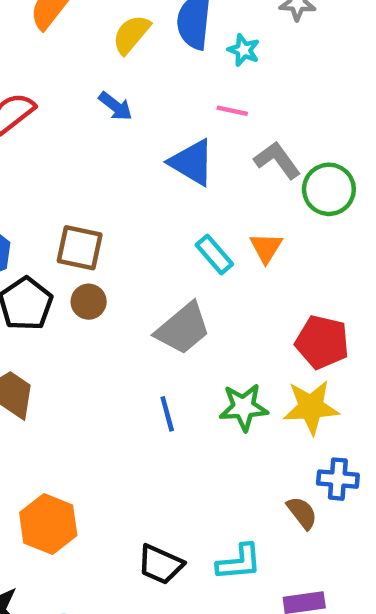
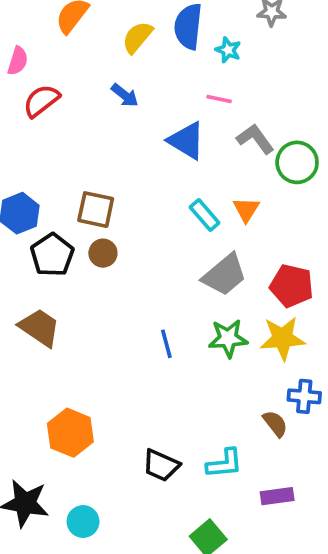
gray trapezoid: (183, 329) -> (224, 275), moved

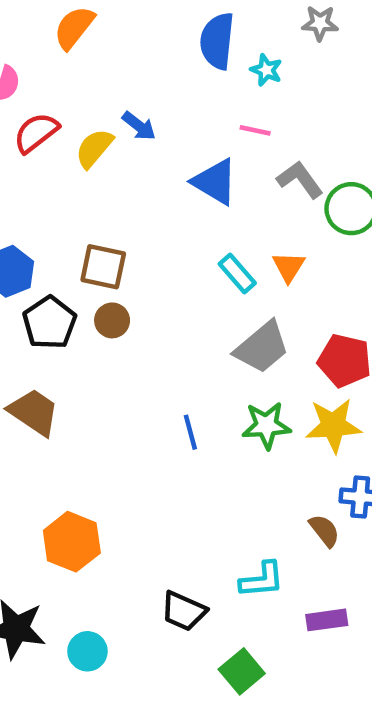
yellow semicircle: (137, 37) -> (94, 148), moved
black trapezoid: (161, 465) -> (184, 611), moved

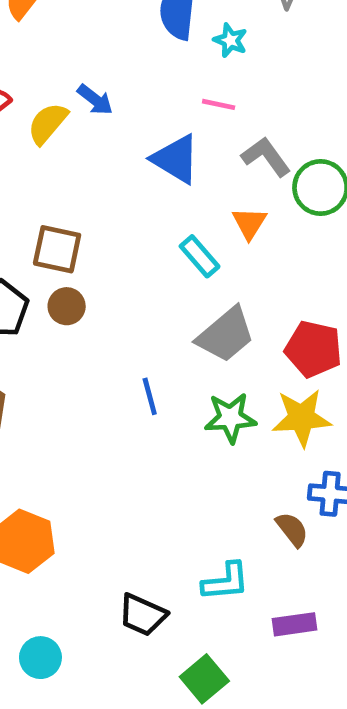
orange triangle: (289, 267) -> (249, 223), moved
blue line: (190, 432) -> (150, 396), moved

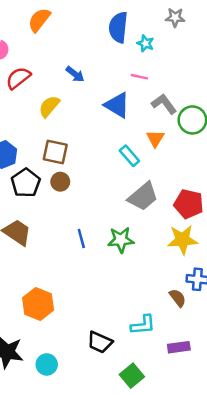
yellow semicircle: (48, 123) -> (49, 106), moved
blue line: (150, 396) -> (81, 239), moved
green star: (230, 418) -> (121, 240), moved

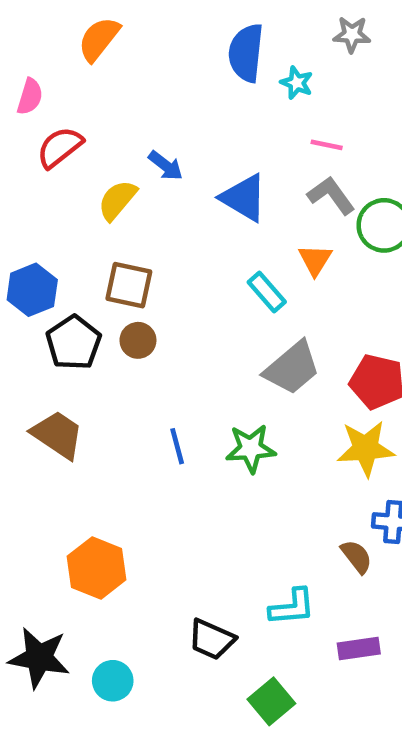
blue arrow: (75, 74) -> (166, 166), moved
pink line: (139, 77) -> (327, 145), moved

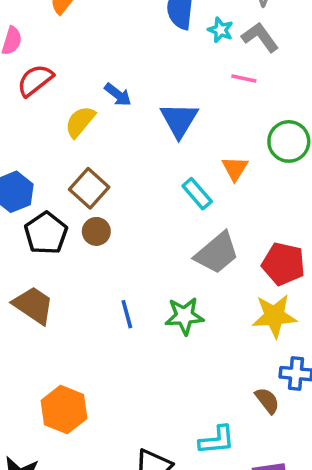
gray L-shape: (331, 195) -> (260, 37), moved
blue triangle: (244, 198) -> (179, 120), turned 30
brown square: (129, 285) -> (89, 188), turned 30

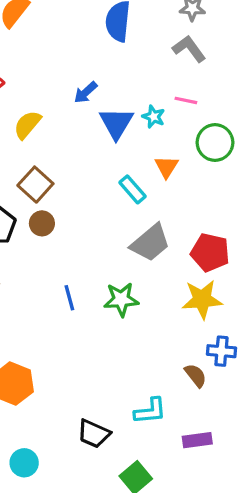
cyan star: (220, 30) -> (154, 117), moved
pink line: (244, 79) -> (186, 100), moved
blue arrow: (118, 95) -> (86, 92), moved, turned 100

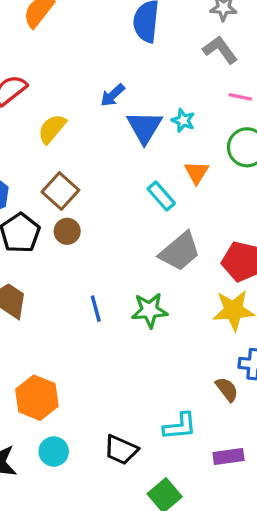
pink line: (186, 100) -> (240, 97), moved
cyan circle: (24, 463) -> (54, 452), moved

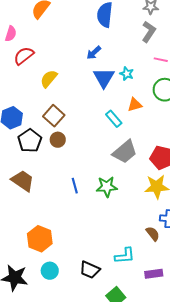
gray L-shape: (220, 50) -> (149, 32), turned 70
blue arrow: (113, 95) -> (94, 53), moved
orange triangle: (197, 173) -> (135, 105), turned 42

